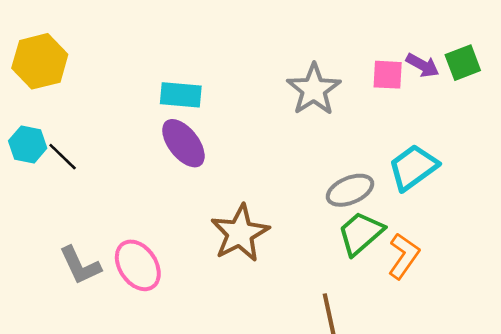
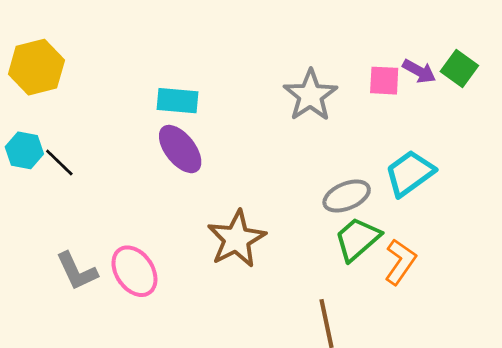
green square: (463, 63) -> (459, 68), turned -33

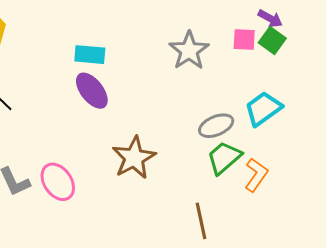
green square: (459, 68) -> (272, 41), moved
purple arrow: (419, 71) -> (270, 18), moved

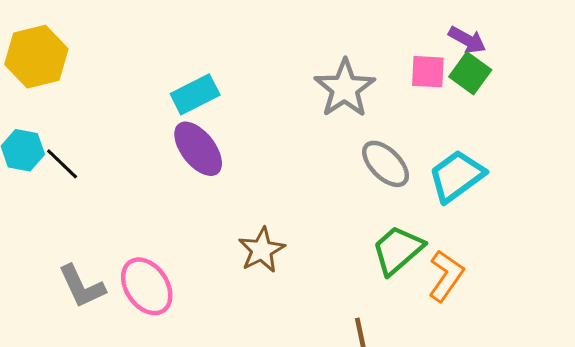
cyan rectangle: (90, 55) -> (195, 94), turned -32
gray ellipse: (216, 126) -> (386, 164), moved, turned 68
brown star: (134, 158) -> (262, 250), size x0.7

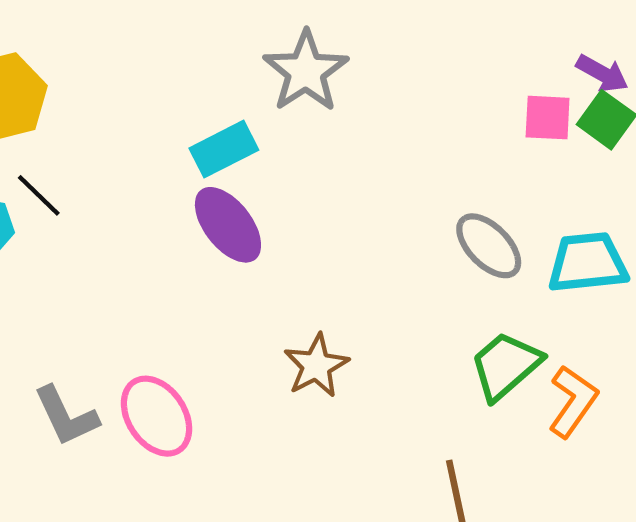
gray star: (345, 88) -> (306, 71), moved
black line: (62, 164) -> (39, 195), moved
cyan trapezoid: (457, 176) -> (588, 263), turned 30

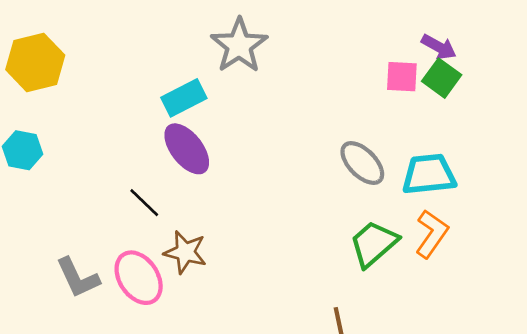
black line: (39, 195) -> (144, 203), moved
brown star: (316, 366) -> (185, 252), moved, turned -30
orange L-shape: (573, 401) -> (432, 234), moved

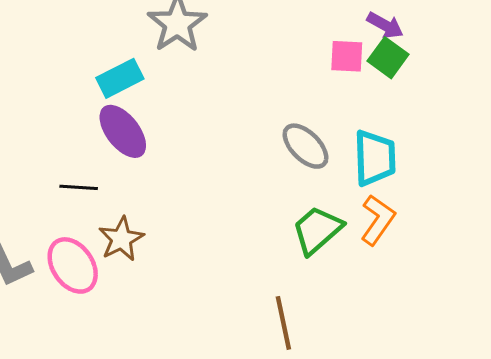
cyan trapezoid: (429, 174) -> (375, 158), turned 94
black line: (144, 203) -> (79, 187), turned -40
brown star: (185, 252) -> (121, 239), turned 30

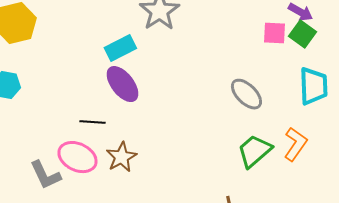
cyan trapezoid: (375, 158) -> (313, 86), moved
pink ellipse: (73, 265) -> (77, 157), moved, turned -30

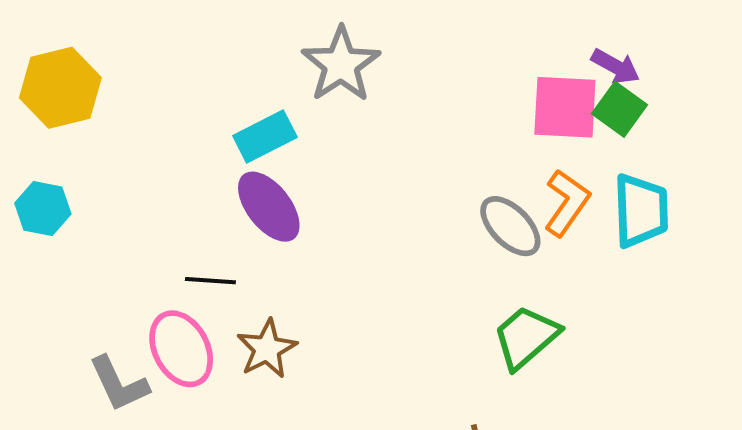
pink square: (274, 33) -> (565, 107), size x1.5
orange L-shape: (295, 144) -> (567, 203), moved
pink ellipse: (77, 157) -> (181, 349), turned 36

